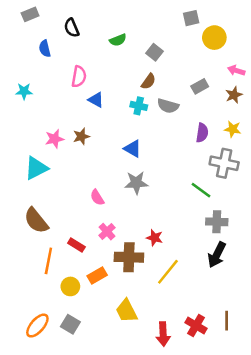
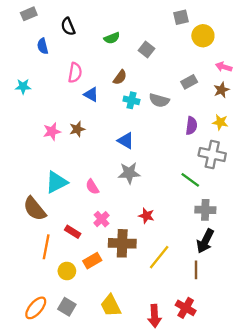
brown semicircle: (148, 81) -> (120, 77), moved
cyan triangle: (36, 168) -> (57, 182), moved
red star: (155, 238) -> (146, 216), moved
yellow trapezoid: (126, 311) -> (111, 306), moved
brown line: (227, 321) -> (196, 270), moved

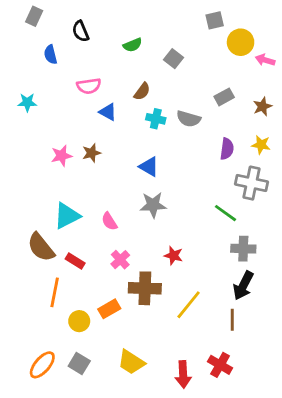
gray rectangle: (29, 14) -> (34, 16), turned -42
pink arrow: (224, 67) -> (265, 60), moved
pink semicircle: (75, 73) -> (89, 86), turned 72
red rectangle: (73, 232) -> (75, 261), moved
yellow trapezoid: (111, 306) -> (131, 362), turned -30

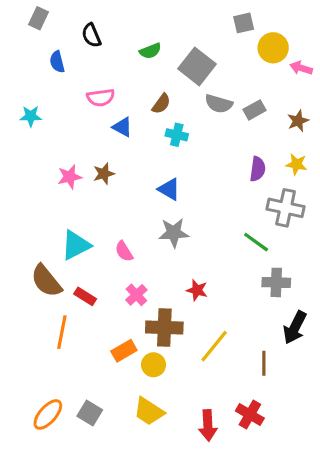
gray square: (174, 59) -> (197, 66), size x1.6
gray semicircle: (189, 119) -> (219, 104), moved
black arrow: (243, 286) -> (295, 327), moved
yellow circle: (79, 321) -> (153, 365), moved

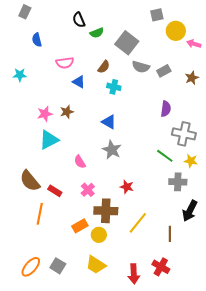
black semicircle: (91, 35) -> (79, 20), moved
yellow star: (296, 164) -> (191, 161), moved
gray star: (174, 233) -> (112, 150), turned 30
cyan triangle: (76, 245) -> (49, 140), moved

